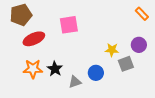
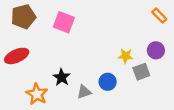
pink square: (69, 25) -> (64, 22), moved, turned 30
red ellipse: (34, 39) -> (17, 56), moved
orange star: (33, 69) -> (37, 94), moved, turned 30

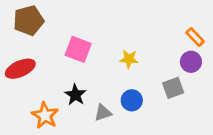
orange rectangle: (159, 16) -> (195, 37), moved
pink square: (64, 22) -> (78, 49), moved
yellow star: (126, 56) -> (129, 59), moved

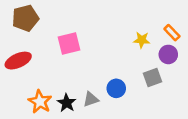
pink square: (78, 49) -> (69, 44), turned -35
yellow star: (129, 59) -> (142, 40), moved
black star: (75, 95) -> (67, 103), moved

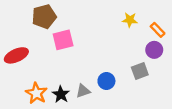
brown pentagon: (25, 18) -> (44, 17), moved
yellow star: (142, 40) -> (130, 20), moved

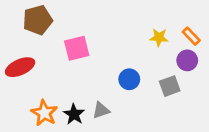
brown pentagon: (44, 17) -> (38, 20), moved
yellow star: (130, 20) -> (159, 37), moved
blue circle: (106, 81) -> (129, 79), moved

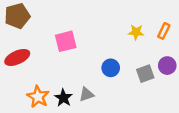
brown pentagon: (38, 20) -> (17, 16), moved
orange rectangle: (191, 36) -> (164, 31), turned 70
purple circle: (187, 60) -> (167, 66), moved

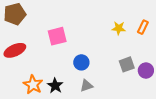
purple circle: (167, 66) -> (146, 71), moved
blue circle: (111, 68) -> (81, 62), moved
gray triangle: (86, 94) -> (86, 86), moved

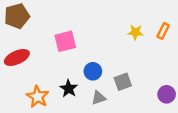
gray square: (127, 64) -> (123, 82), moved
purple circle: (146, 71) -> (167, 94), moved
black star: (55, 86) -> (69, 89), moved

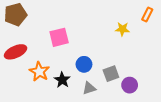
orange rectangle: (163, 31) -> (147, 15), moved
purple circle: (167, 94) -> (130, 85), moved
orange star: (38, 97) -> (39, 72), moved

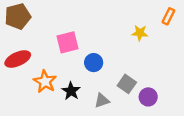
blue circle: (84, 64) -> (94, 63), moved
gray square: (111, 74) -> (127, 84), turned -35

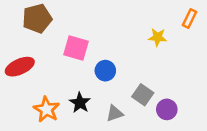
brown pentagon: (18, 16) -> (37, 18), moved
pink square: (68, 42) -> (76, 48), turned 30
orange star: (45, 82) -> (46, 109), moved

